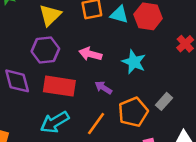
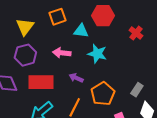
cyan triangle: (119, 14) -> (81, 31), moved
gray rectangle: (164, 101) -> (137, 90), moved

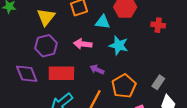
red cross: (136, 33) -> (158, 25), turned -32

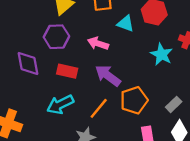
cyan star: (119, 45) -> (161, 54), moved
purple arrow: (97, 70) -> (108, 75), size x1.6
red rectangle: (61, 73) -> (67, 71), size x0.7

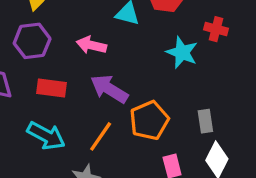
cyan arrow: (60, 104) -> (46, 136), turned -120
gray rectangle: (174, 104) -> (205, 121), turned -49

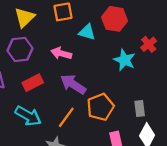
red cross: (216, 29) -> (149, 44), turned 35
red rectangle: (51, 88) -> (33, 83), turned -36

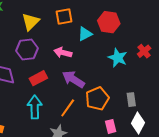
cyan triangle: (87, 32) -> (85, 34), turned -42
red cross: (149, 44) -> (144, 51), moved
cyan arrow: (28, 116) -> (35, 107), turned -120

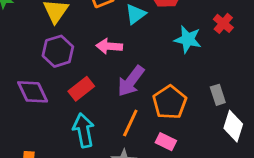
purple arrow: (73, 79) -> (131, 81), turned -75
pink rectangle: (111, 126) -> (166, 142), moved, turned -40

